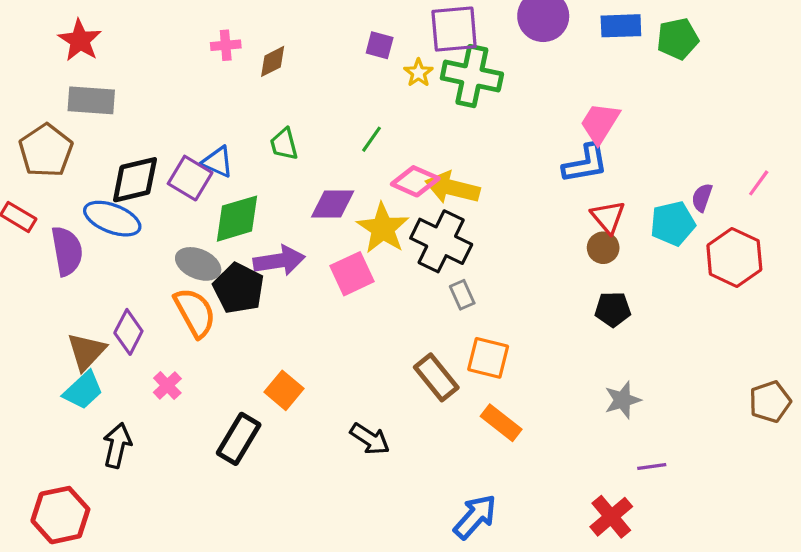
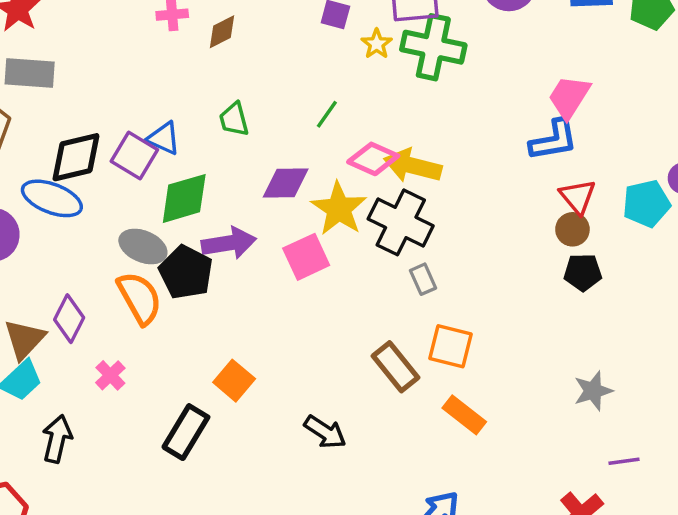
black pentagon: (613, 309) -> (583, 272), moved

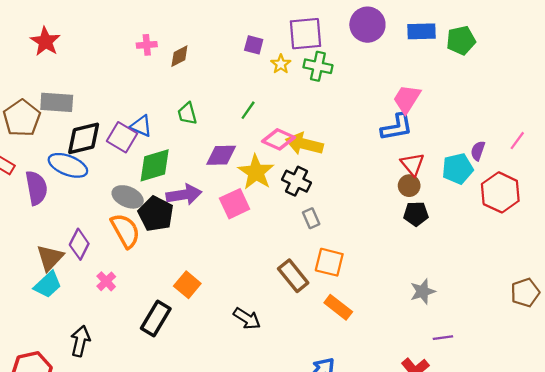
green cross: (433, 47) -> (318, 66), size x0.7
gray rectangle: (30, 73) -> (57, 102), moved
black cross: (401, 222) -> (297, 181), size x0.7
black arrow: (57, 439) -> (80, 341), moved

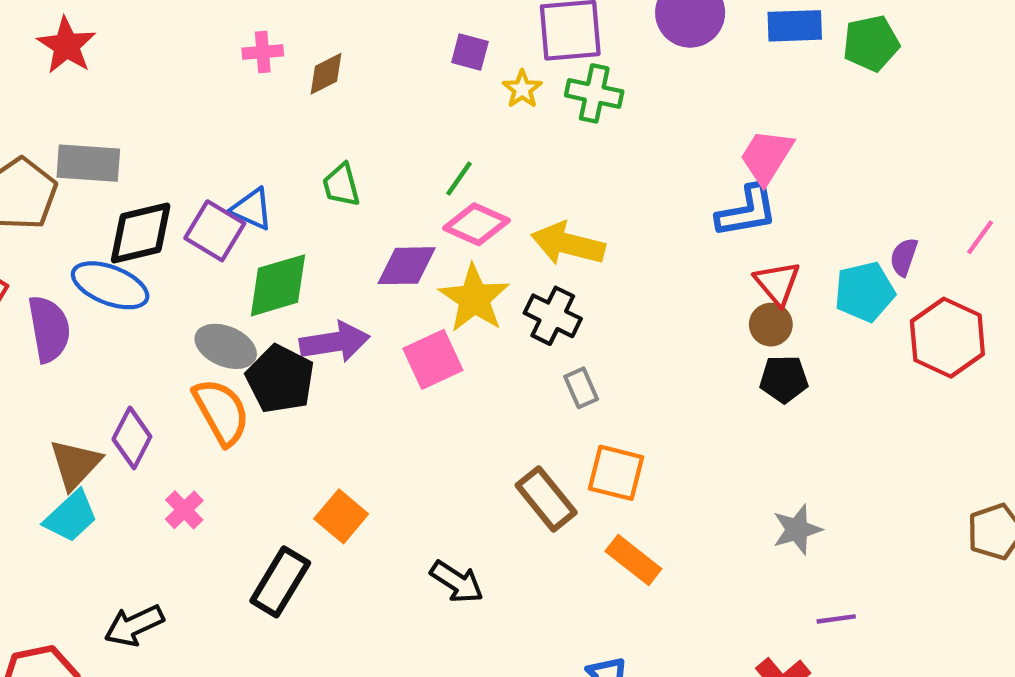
pink diamond: (279, 139) -> (476, 224), moved
black arrow: (80, 341) -> (134, 625), turned -128

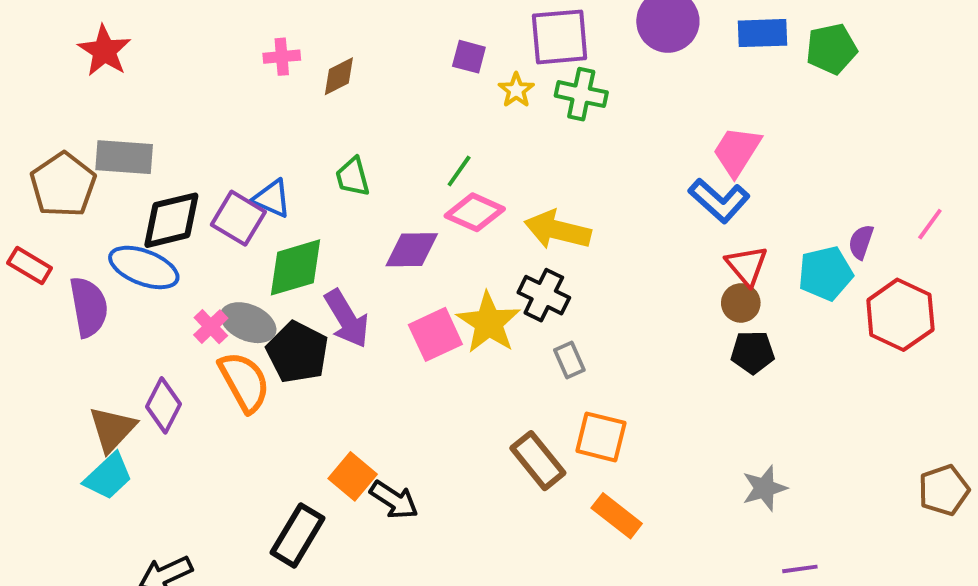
blue L-shape: (747, 211) -> (719, 200), turned 52
yellow star: (474, 298) -> (489, 323), moved
purple arrow: (335, 342) -> (347, 319), turned 68
pink cross: (184, 510) -> (211, 327), moved
black arrow: (457, 582) -> (394, 500), moved

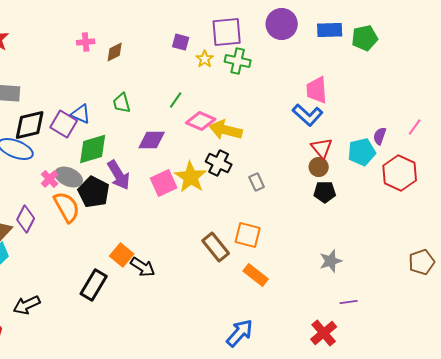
pink trapezoid: (737, 151) -> (317, 90), turned -36
pink diamond: (475, 212) -> (201, 121), moved
gray rectangle: (569, 360) -> (257, 182), moved

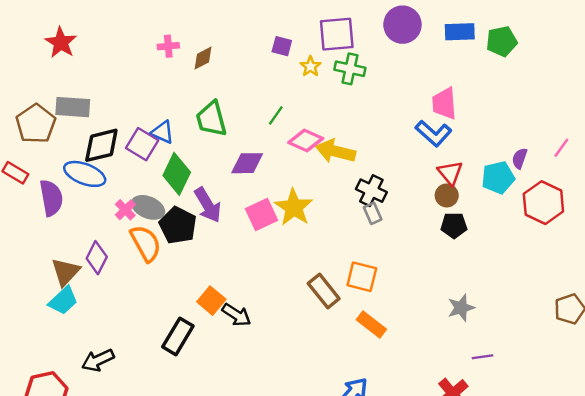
green trapezoid: (122, 103) -> (211, 119), size x1.5
green diamond: (93, 149) -> (177, 174), turned -48
black cross: (219, 163) -> (371, 191), moved

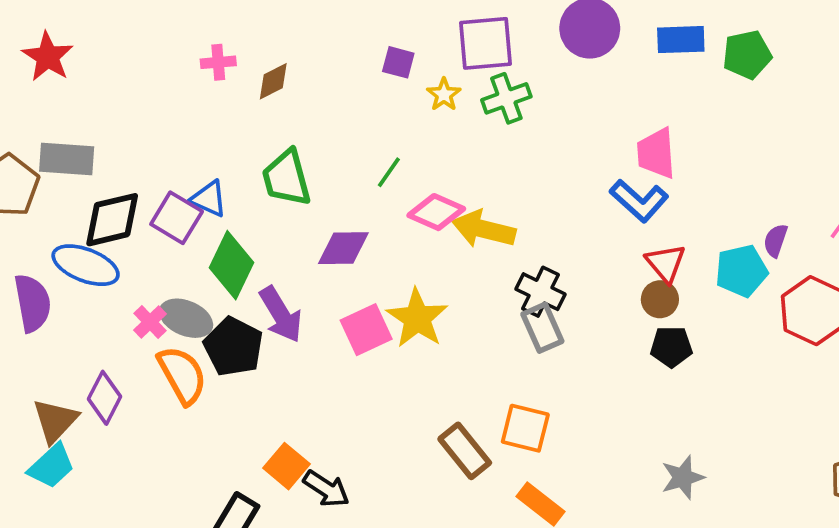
green cross: (350, 69) -> (506, 98), turned -32
gray rectangle: (373, 213) -> (542, 328), size x1.4

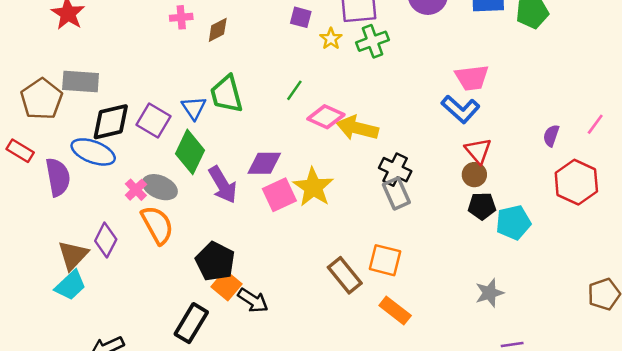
pink trapezoid: (656, 153) -> (472, 78), turned -93
blue triangle: (209, 199) -> (194, 108), moved, turned 32
purple diamond: (343, 248) -> (264, 163), moved
cyan pentagon: (741, 271) -> (513, 222), moved
black pentagon: (233, 347) -> (215, 261), moved

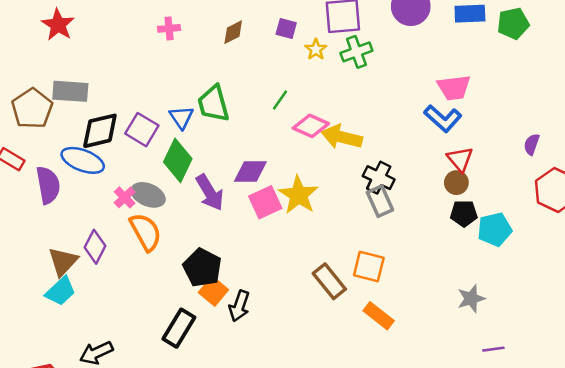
brown diamond: (218, 30) -> (233, 32), moved
black arrow: (253, 300) -> (239, 306), turned 76

